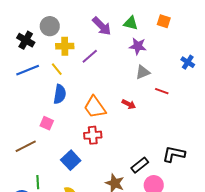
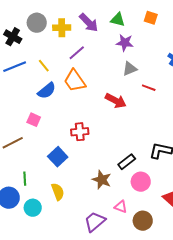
yellow cross: (65, 46) -> (62, 28), moved
blue semicircle: (60, 94) -> (47, 91), turned 42
red arrow: (129, 104) -> (116, 101), size x1.5
orange trapezoid: (95, 107) -> (75, 81), moved

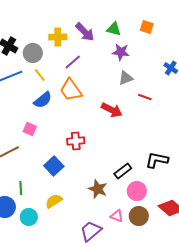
gray circle: (37, 23) -> (33, 53), moved
yellow semicircle: (58, 192) -> (54, 201), turned -102
brown circle: (143, 221) -> (139, 216), moved

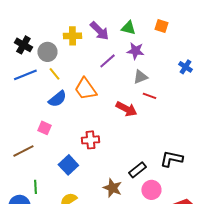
purple line: (73, 62) -> (107, 61), moved
red line: (145, 97) -> (149, 96), moved

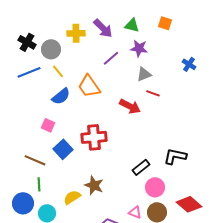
red cross: (90, 140) -> (94, 137), size x1.4
brown line: (23, 151) -> (35, 160), moved, turned 50
blue square: (68, 165) -> (63, 149), moved
brown star: (112, 188) -> (94, 185), moved

